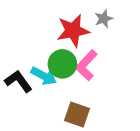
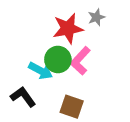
black L-shape: (18, 81) -> (23, 97), moved

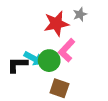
green circle: (58, 59) -> (49, 61), moved
black L-shape: (23, 97) -> (17, 65), moved, turned -55

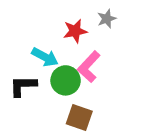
red star: (56, 24) -> (75, 31), size x0.7
cyan arrow: (34, 58) -> (45, 57), moved

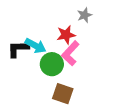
red star: (75, 31) -> (66, 35), moved
black L-shape: (23, 86) -> (18, 49), moved

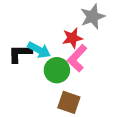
gray star: (85, 15) -> (93, 17), size x1.5

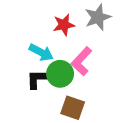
red star: (72, 38) -> (64, 25), moved
black L-shape: (20, 53) -> (39, 79), moved

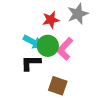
green circle: (60, 74) -> (48, 46), moved

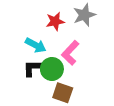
green circle: (48, 46) -> (52, 69), moved

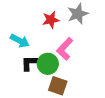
cyan arrow: (36, 45) -> (20, 41), moved

